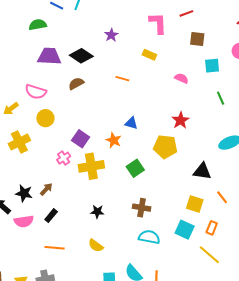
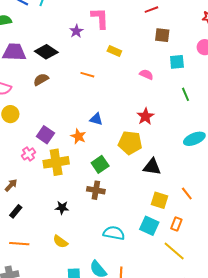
pink L-shape: (158, 23) -> (100, 18), moved
black triangle: (202, 171) -> (152, 167), moved
brown cross: (142, 208) -> (96, 190), moved

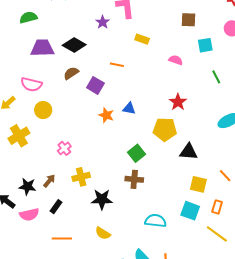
purple square: (45, 135) -> (95, 85), moved
orange star: (78, 136) -> (106, 115), moved
yellow cross: (56, 162) -> (81, 177), moved, size x0.7
black star: (62, 208) -> (102, 199), size x1.5

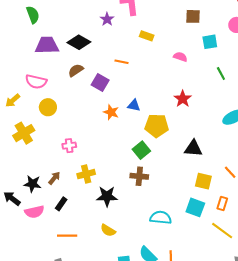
green semicircle: (28, 17) -> (33, 15), turned 84
yellow pentagon: (165, 129) -> (157, 126), moved
pink cross: (64, 148) -> (69, 146), turned 32

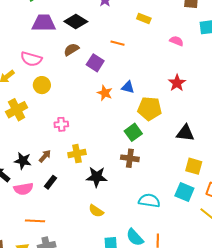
orange line: (67, 236) -> (35, 221), moved

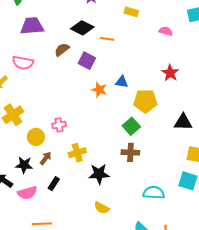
black diamond: (76, 22) -> (82, 28), moved
yellow circle: (42, 85) -> (36, 137), moved

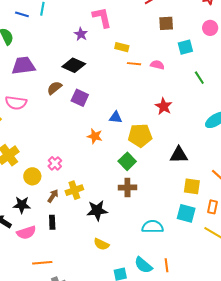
orange line: (107, 39) -> (134, 64), moved
orange star: (99, 90) -> (95, 136), moved
pink cross: (59, 125) -> (55, 163), turned -32
brown arrow: (46, 158) -> (53, 196), moved
black rectangle: (54, 184) -> (52, 222), turned -32

